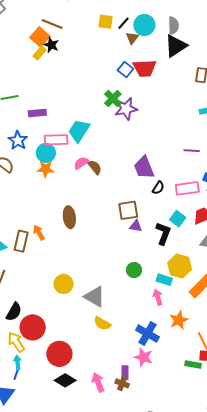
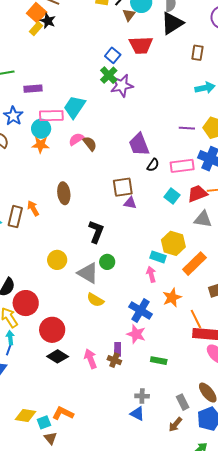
blue square: (125, 70) -> (113, 55), moved
black L-shape: (163, 233) -> (96, 232), moved
green circle: (134, 270) -> (107, 262), moved
green rectangle: (193, 365) -> (159, 361), moved

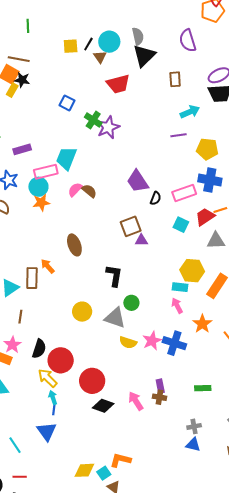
blue square: (113, 55) -> (67, 103), moved
purple line: (187, 128) -> (179, 135), moved
pink star: (136, 334) -> (152, 341), moved, turned -30

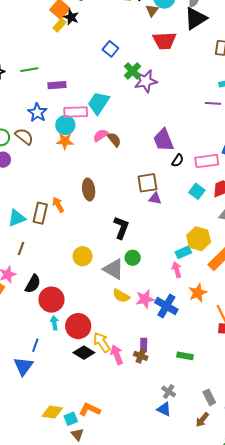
cyan rectangle: (180, 287) -> (183, 252), turned -42
yellow arrow: (48, 378) -> (102, 342), moved
cyan arrow: (53, 397) -> (54, 323), moved
gray cross: (194, 426) -> (169, 392), turned 32

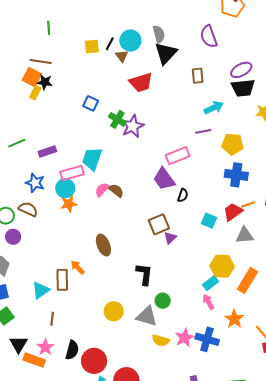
pink rectangle: (207, 161) -> (178, 156), moved
purple triangle: (155, 199) -> (170, 238), turned -40

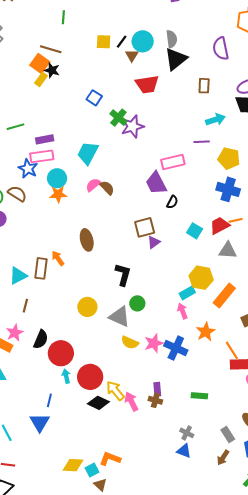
pink rectangle: (72, 173) -> (42, 156), moved

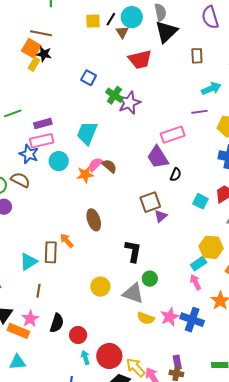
orange star: (58, 194) -> (85, 174), moved
red circle: (61, 353) -> (78, 335), size x0.7

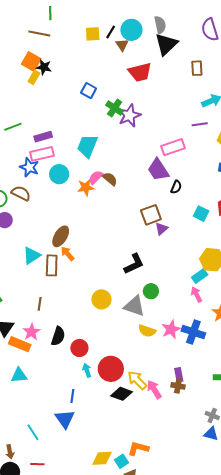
brown line: (41, 33) -> (39, 33), moved
brown ellipse: (94, 220) -> (61, 236), moved, turned 50
black L-shape: (133, 251) -> (134, 264), turned 55
cyan triangle: (29, 262) -> (32, 255), moved

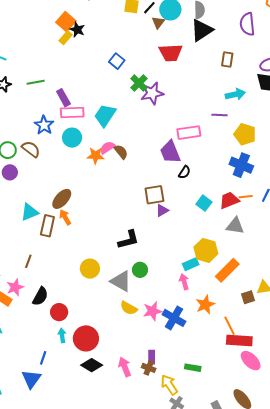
purple rectangle: (43, 137) -> (63, 98), turned 66
pink rectangle: (42, 154) -> (72, 112), moved
yellow arrow: (137, 380) -> (169, 385), moved

